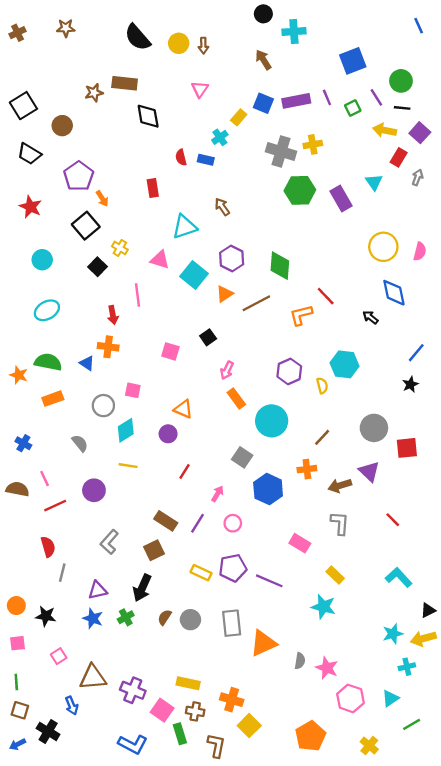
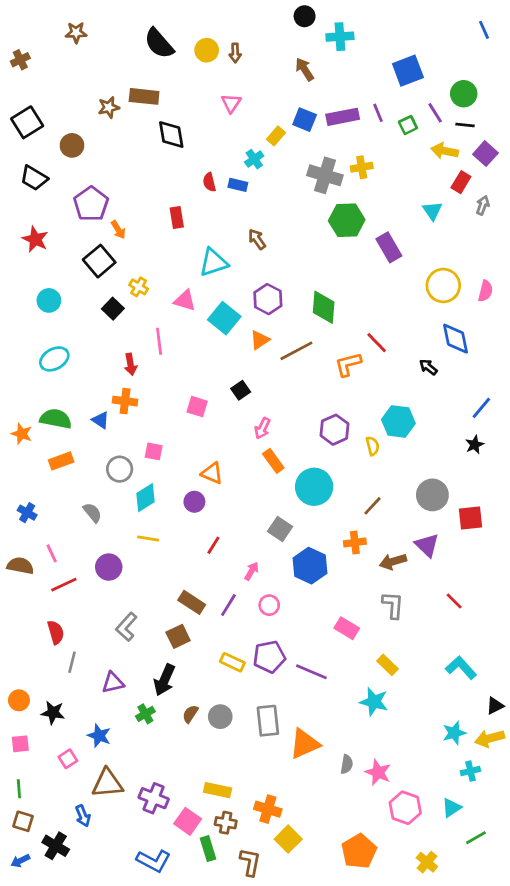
brown cross: (18, 33) -> (20, 60), moved
purple rectangle: (341, 199) -> (389, 247), moved
blue star: (93, 618) -> (99, 736), moved

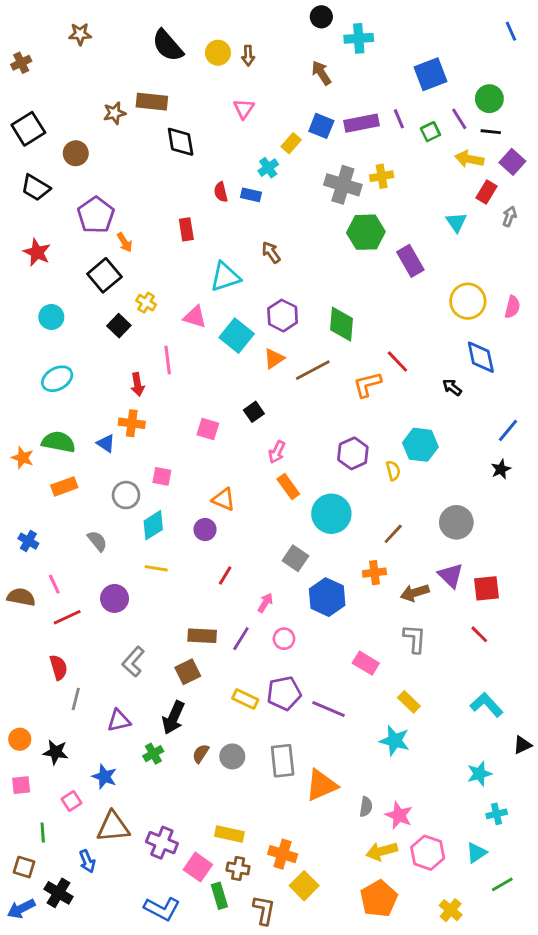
red square: (470, 518) -> (486, 588), moved
brown rectangle: (192, 602) -> (202, 636), turned -30
yellow arrow: (490, 738) -> (382, 851), moved
green line: (19, 789) -> (43, 833), moved
blue arrow: (20, 861) -> (21, 909), size x1.4

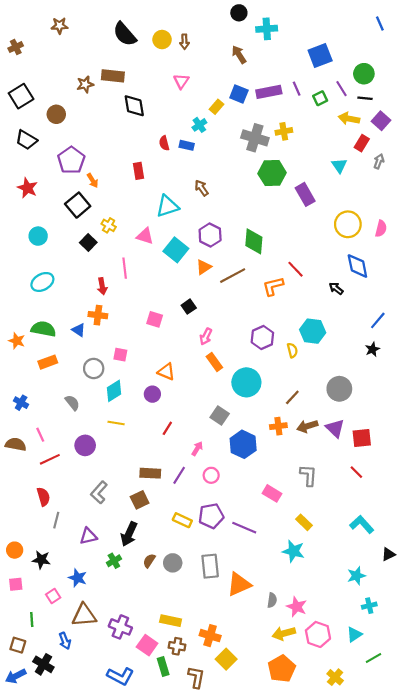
brown arrow: (415, 593) -> (307, 426), moved

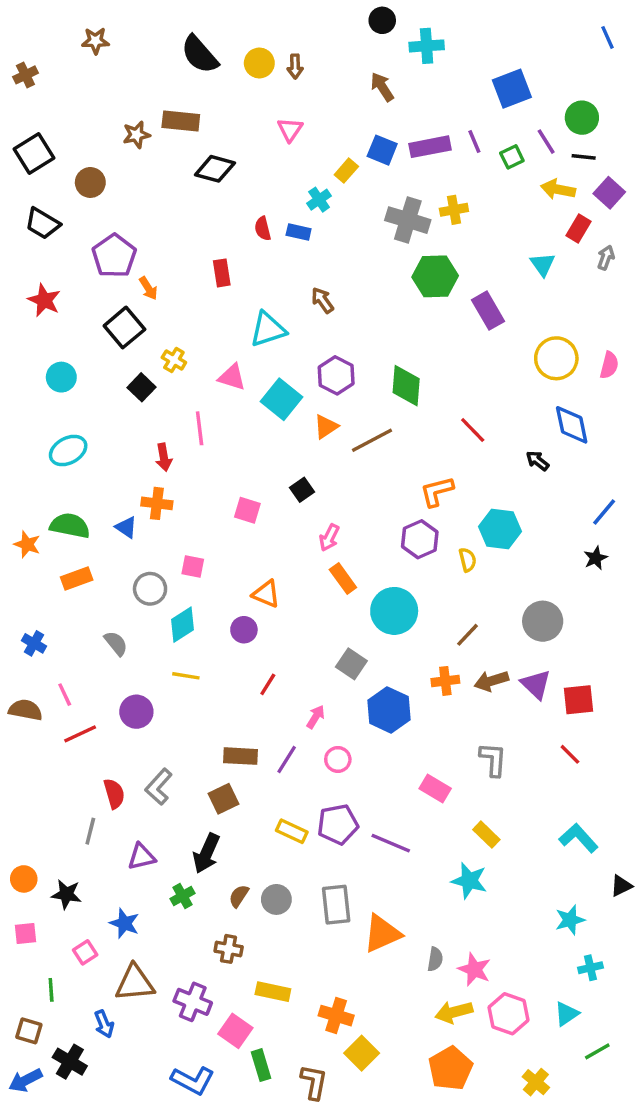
black diamond: (134, 106) -> (215, 169), turned -65
orange L-shape: (273, 286) -> (437, 491), moved
red semicircle: (43, 497) -> (114, 794), moved
brown cross: (177, 646) -> (229, 949), moved

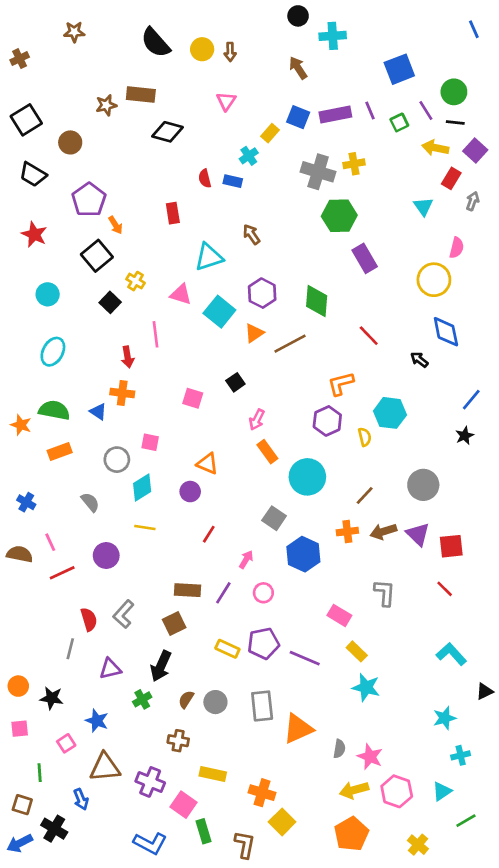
purple rectangle: (488, 311) -> (365, 258), moved
pink semicircle: (609, 365) -> (457, 248), moved
cyan ellipse: (68, 450) -> (53, 352), turned -32
yellow rectangle: (486, 835) -> (357, 651), moved

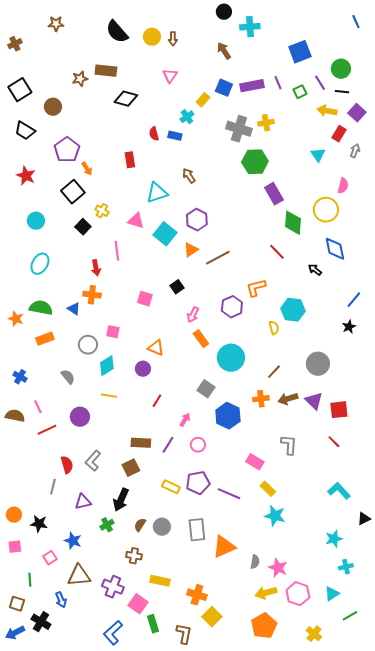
green diamond: (317, 301) -> (293, 223), moved
purple hexagon: (327, 421) -> (232, 307), moved
blue L-shape: (150, 843) -> (113, 633), turned 110

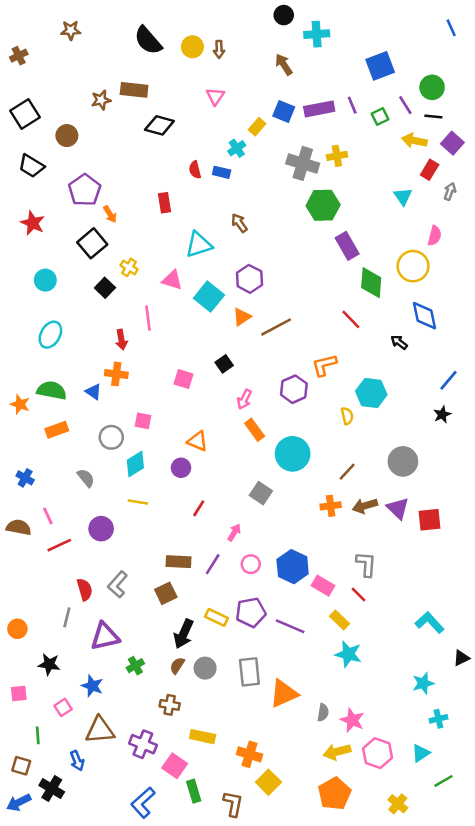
blue hexagon: (228, 416) -> (293, 567), moved
red line: (334, 442) -> (359, 595), moved
black arrow: (121, 500) -> (184, 634), moved
purple triangle: (83, 502) -> (105, 636), size x1.4
orange circle: (14, 515) -> (17, 629), moved

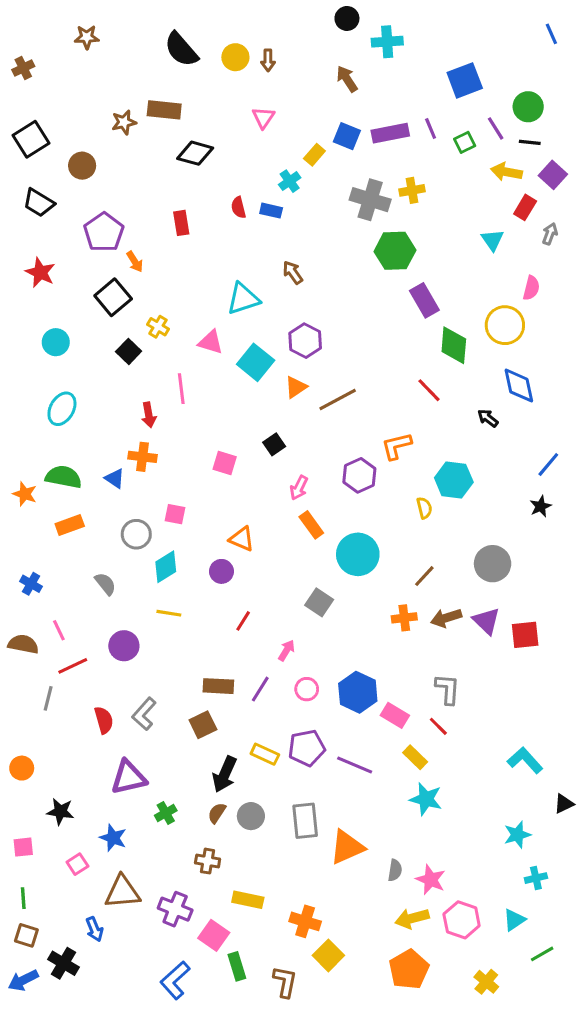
red rectangle: (165, 203) -> (181, 223), moved
gray line: (67, 617) -> (48, 698), moved
green line: (38, 735) -> (23, 898), moved

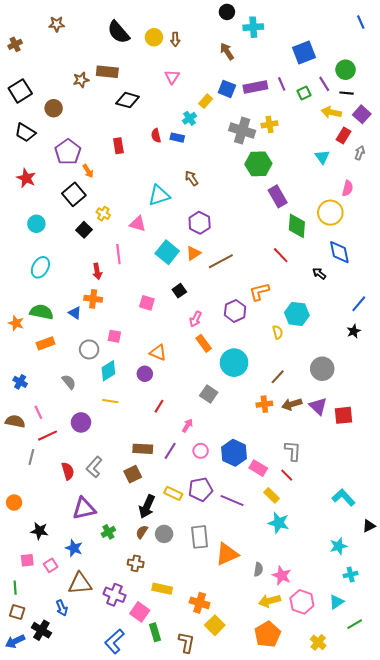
cyan square: (256, 362) -> (167, 252), moved
pink square: (23, 847) -> (27, 560), moved

